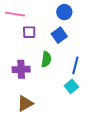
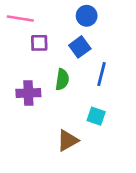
blue line: (75, 65) -> (102, 74), moved
cyan square: (71, 86) -> (96, 116), turned -32
brown triangle: (25, 103) -> (68, 140), moved

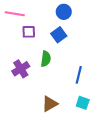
blue line: (102, 74) -> (79, 75), moved
purple cross: (28, 93) -> (21, 69), turned -30
cyan square: (96, 116) -> (83, 103), moved

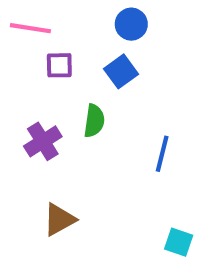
cyan square: (83, 103) -> (179, 242), moved
brown triangle: (50, 104) -> (59, 220), moved

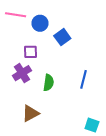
blue circle: (131, 24) -> (40, 23), moved
purple square: (59, 65) -> (30, 52), moved
green semicircle: (94, 121) -> (48, 83), moved

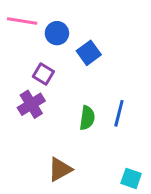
purple square: (30, 52) -> (43, 74), turned 32
green semicircle: (48, 83) -> (87, 118), moved
brown triangle: (30, 113) -> (60, 169), moved

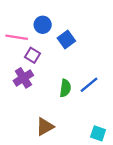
pink line: (22, 21) -> (17, 37), moved
blue line: (119, 113) -> (89, 85), turned 36

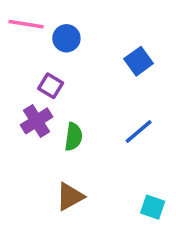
pink line: (17, 37) -> (26, 24), moved
blue square: (66, 39) -> (139, 61), moved
green semicircle: (65, 88) -> (73, 137), moved

